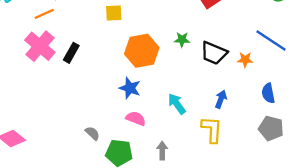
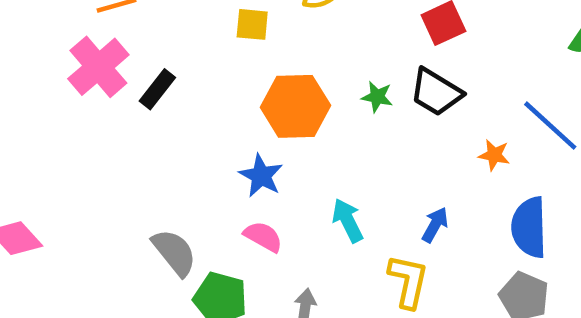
black trapezoid: (214, 53) -> (436, 92), moved
blue semicircle: (268, 93) -> (529, 227), size x1.5
gray semicircle: (92, 133) -> (174, 252), size x1.6

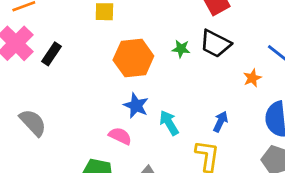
orange star: (494, 155) -> (252, 78), turned -30
blue star: (261, 176) -> (136, 106), moved
gray semicircle: (174, 252) -> (33, 123), moved

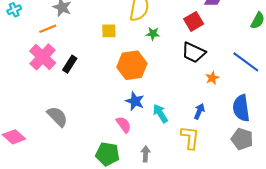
green star: (181, 49) -> (153, 34), moved
orange star: (252, 78) -> (212, 78), moved
pink semicircle: (120, 136) -> (124, 125), turned 30

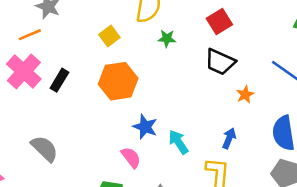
yellow square: (109, 31) -> (109, 36), turned -35
orange hexagon: (132, 65) -> (118, 81), moved

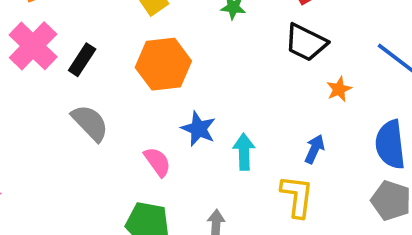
cyan arrow: (178, 142) -> (244, 152), turned 30
gray semicircle: (45, 149) -> (90, 123), moved
pink semicircle: (131, 157) -> (157, 162), moved

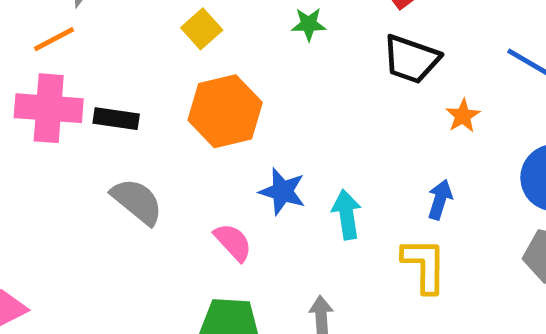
pink cross: (33, 46) -> (49, 108), turned -33
black rectangle: (82, 60) -> (116, 119), turned 72

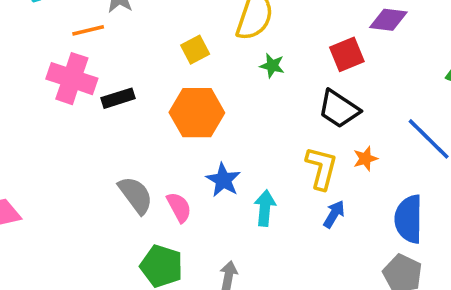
black rectangle: (116, 119) -> (118, 98), turned -40
gray semicircle: (137, 201) -> (136, 195), moved
yellow L-shape: (424, 265) -> (321, 168), moved

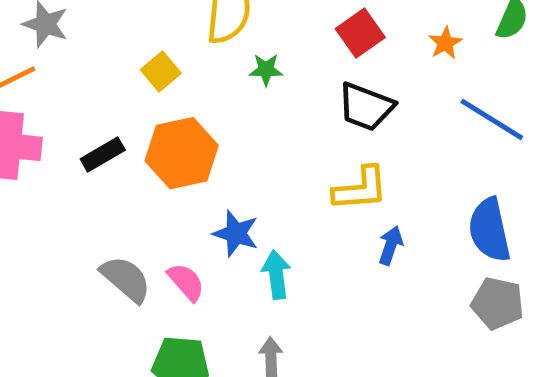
black rectangle: (118, 98) -> (103, 154), moved
orange star: (365, 159) -> (445, 43), moved
yellow L-shape: (321, 168) -> (360, 189), turned 84
cyan arrow: (265, 208) -> (276, 275), moved

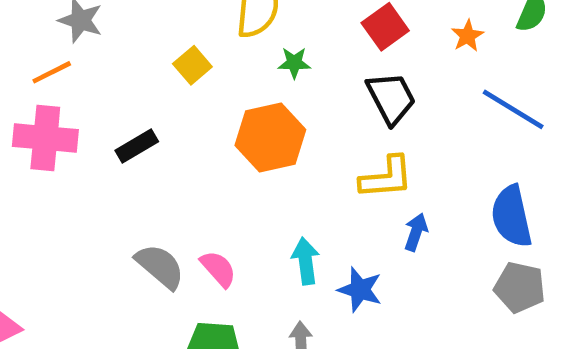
black trapezoid: (366, 107) -> (391, 98), turned -138
orange hexagon: (182, 153) -> (270, 137), moved
blue star: (236, 233) -> (360, 290), moved

